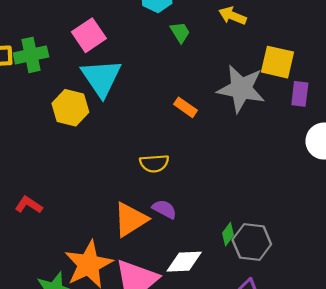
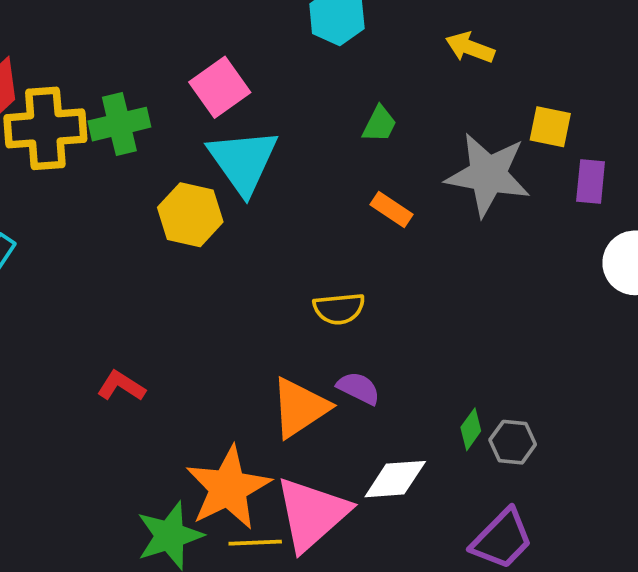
green trapezoid: (180, 32) -> (379, 124), moved, turned 60
yellow square: (277, 62) -> (550, 127), size x0.7
gray hexagon: (252, 242) -> (513, 442), size x0.7

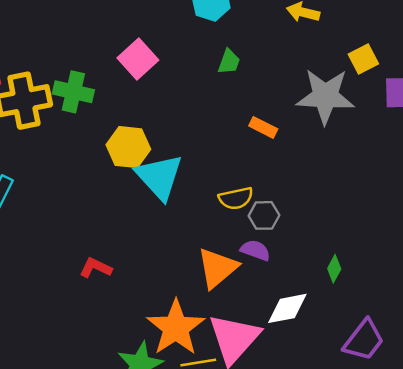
green cross: (119, 124) -> (73, 92), turned 33
green trapezoid: (379, 124) -> (229, 62), moved
yellow square: (550, 127) -> (363, 59), turned -32
cyan triangle: (243, 161) -> (159, 177), moved
gray hexagon: (513, 442) -> (264, 215), moved

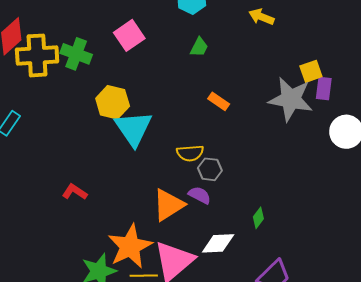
yellow square: (363, 59) -> (311, 71), moved
gray star: (325, 96) -> (291, 99), moved

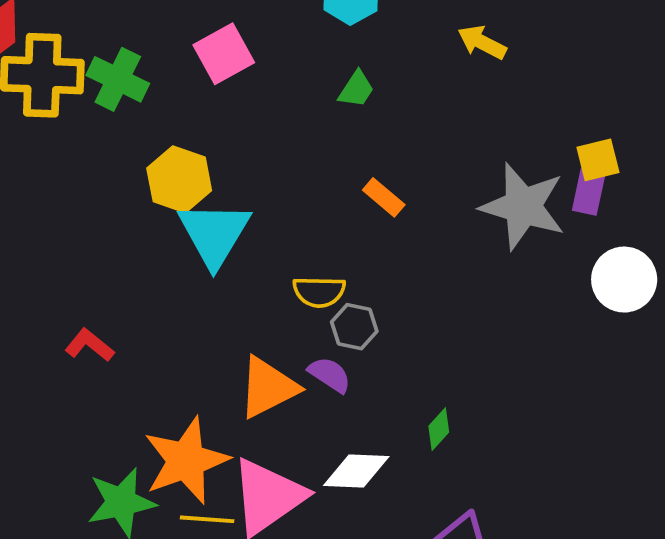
yellow square: (311, 71) -> (598, 160), moved

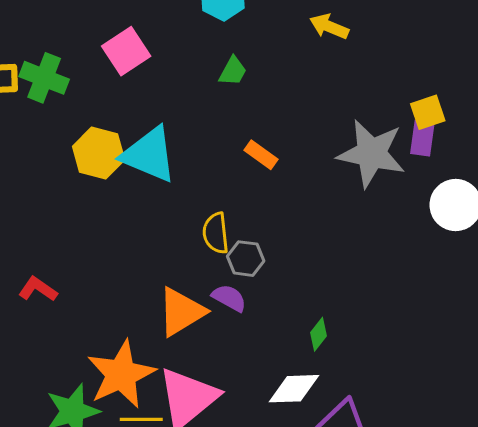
cyan triangle: (214, 234) -> (149, 155), moved, turned -34
yellow semicircle: (319, 292) -> (216, 233), turned 87
white diamond: (356, 471) -> (294, 389), moved

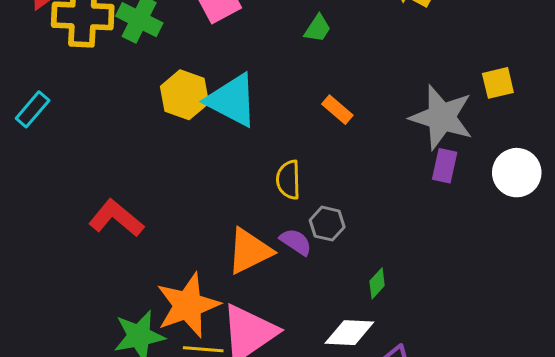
purple rectangle: (422, 138) -> (445, 166), moved
gray hexagon: (246, 259) -> (327, 224), moved
red L-shape: (38, 289) -> (116, 218), size x1.5

